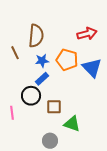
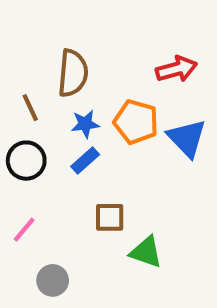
black circle: (31, 96) -> (26, 161), moved
pink line: (12, 113) -> (24, 230), turned 48
gray circle: (50, 141) -> (53, 280), moved

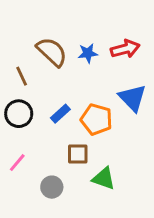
brown semicircle: (73, 73) -> (52, 52), turned -52
orange pentagon: (136, 122) -> (96, 119), moved
blue star: (85, 124) -> (88, 53), moved
gray circle: (53, 280) -> (52, 187), moved

